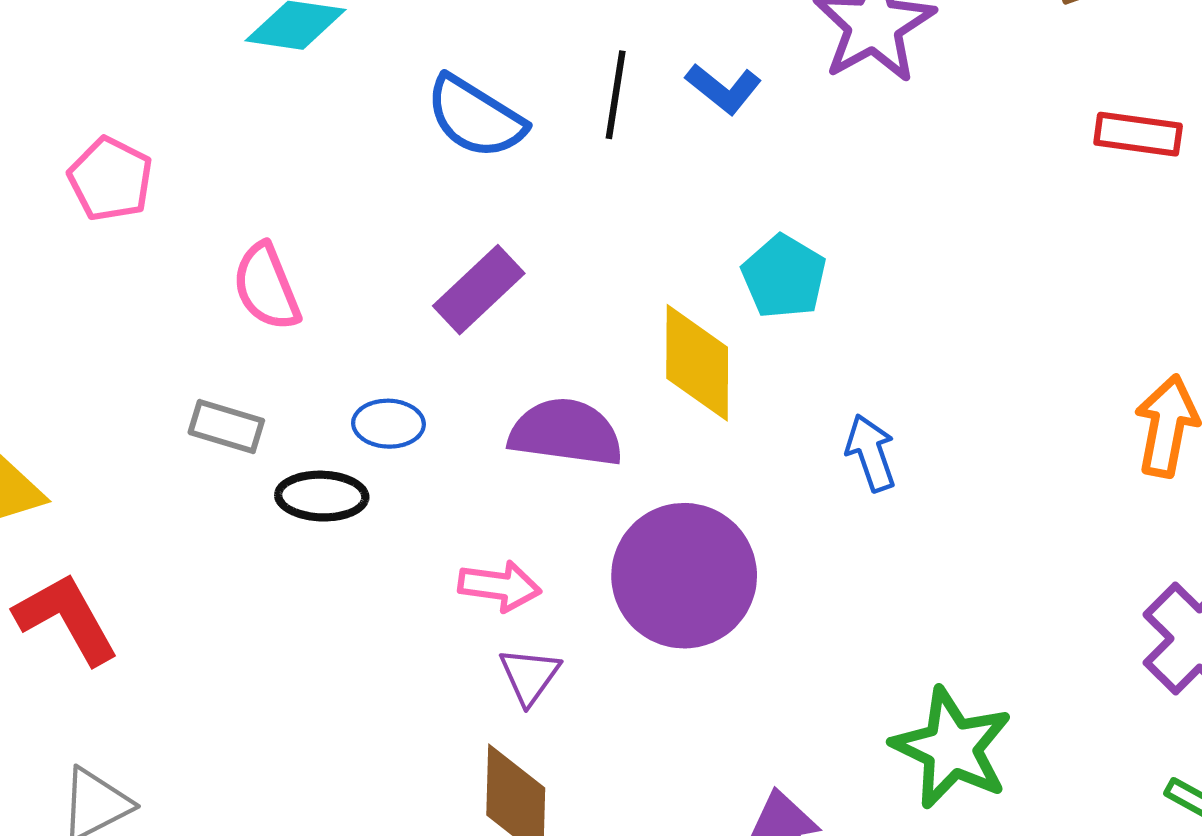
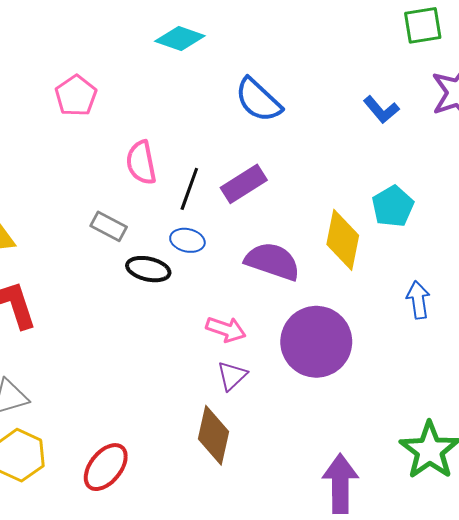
black line: (616, 95) -> (189, 189), moved

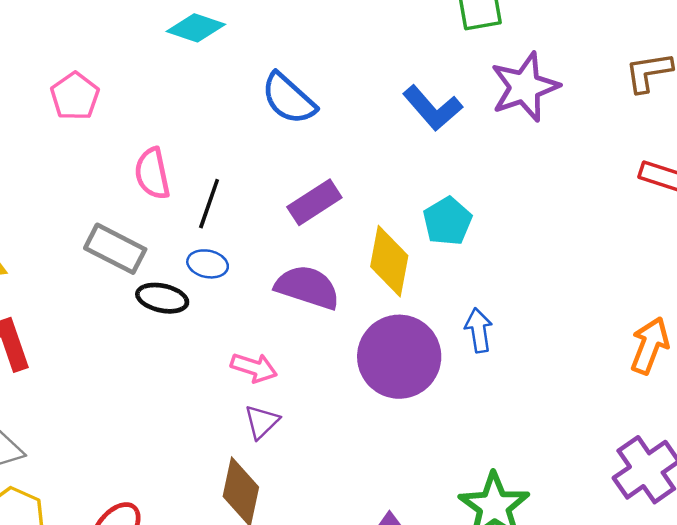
blue L-shape: (381, 110) -> (433, 108), size x1.4
purple rectangle: (244, 184) -> (314, 202), moved
gray rectangle: (109, 226) -> (115, 249), size x1.4
purple circle: (316, 342) -> (399, 357), moved

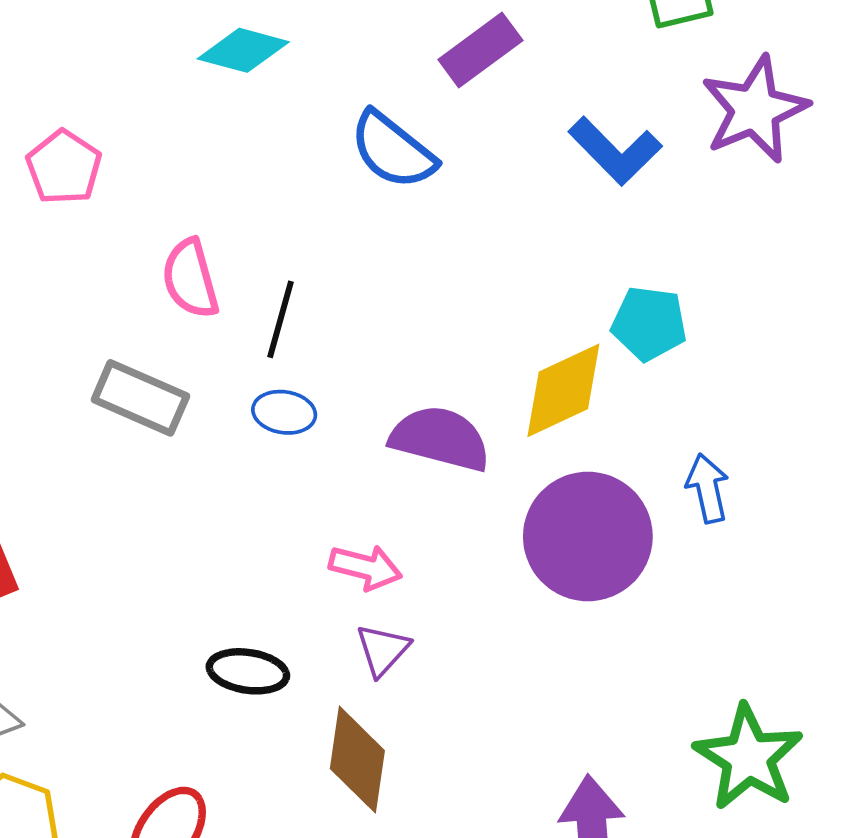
purple rectangle: (314, 202) -> (480, 50), moved
cyan pentagon: (447, 221) -> (649, 323), turned -30
yellow diamond: (389, 261) -> (563, 390), turned 58
black ellipse: (162, 298) -> (248, 671), moved

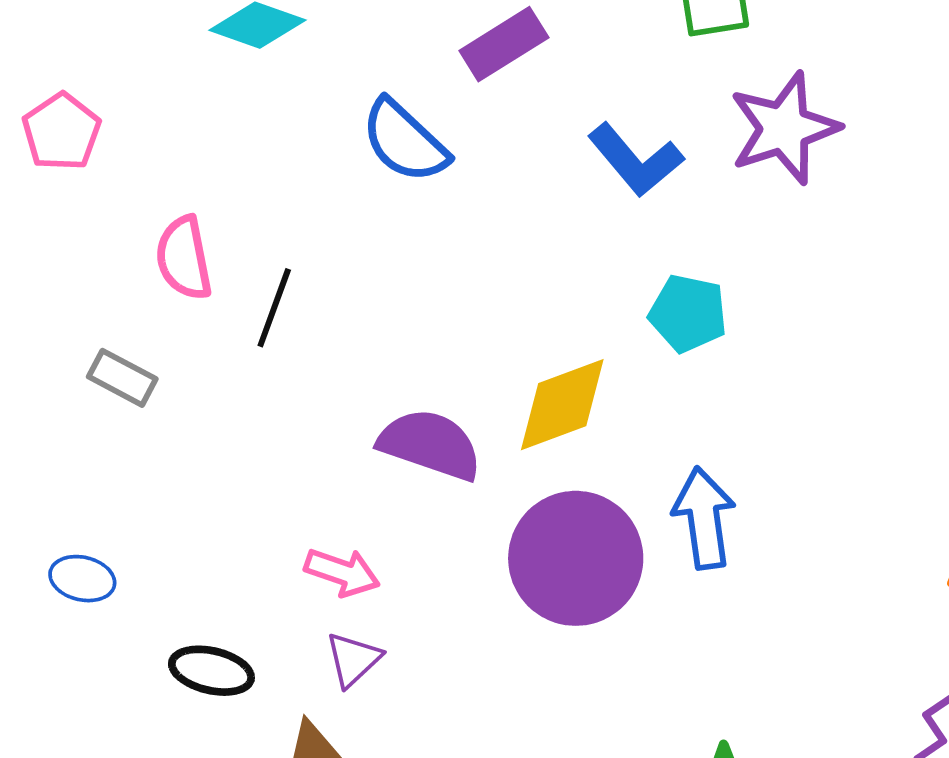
cyan pentagon: (649, 323) -> (688, 313), moved
gray rectangle: (140, 398) -> (122, 378), size x0.7
blue ellipse: (284, 412) -> (82, 579), moved
blue arrow: (708, 488) -> (704, 518), size x1.4

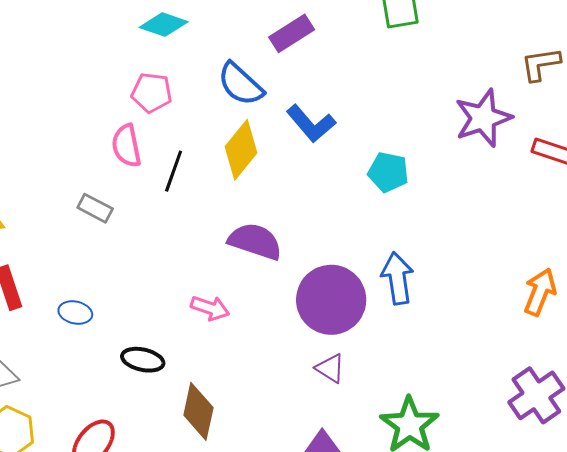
purple star: (784, 128) -> (483, 118), moved
pink pentagon: (61, 132) -> (152, 93), moved, turned -30
blue L-shape: (636, 160) -> (311, 124), moved
yellow diamond: (562, 405) -> (241, 150), moved, turned -30
purple triangle: (353, 659) -> (330, 368), moved, turned -44

